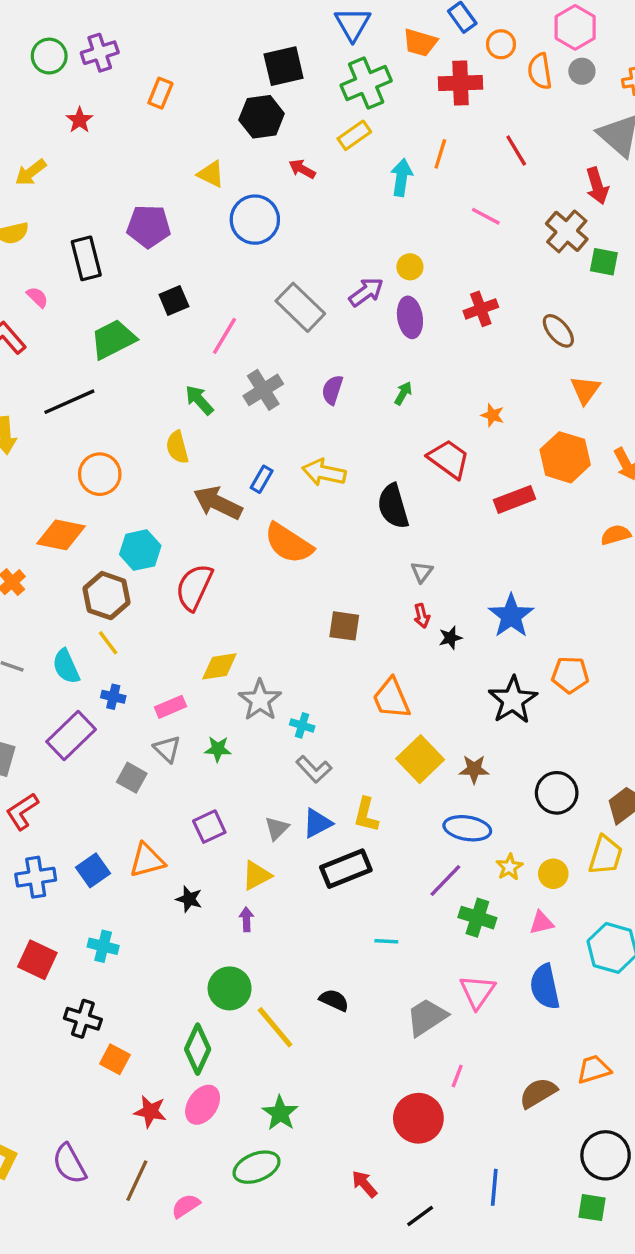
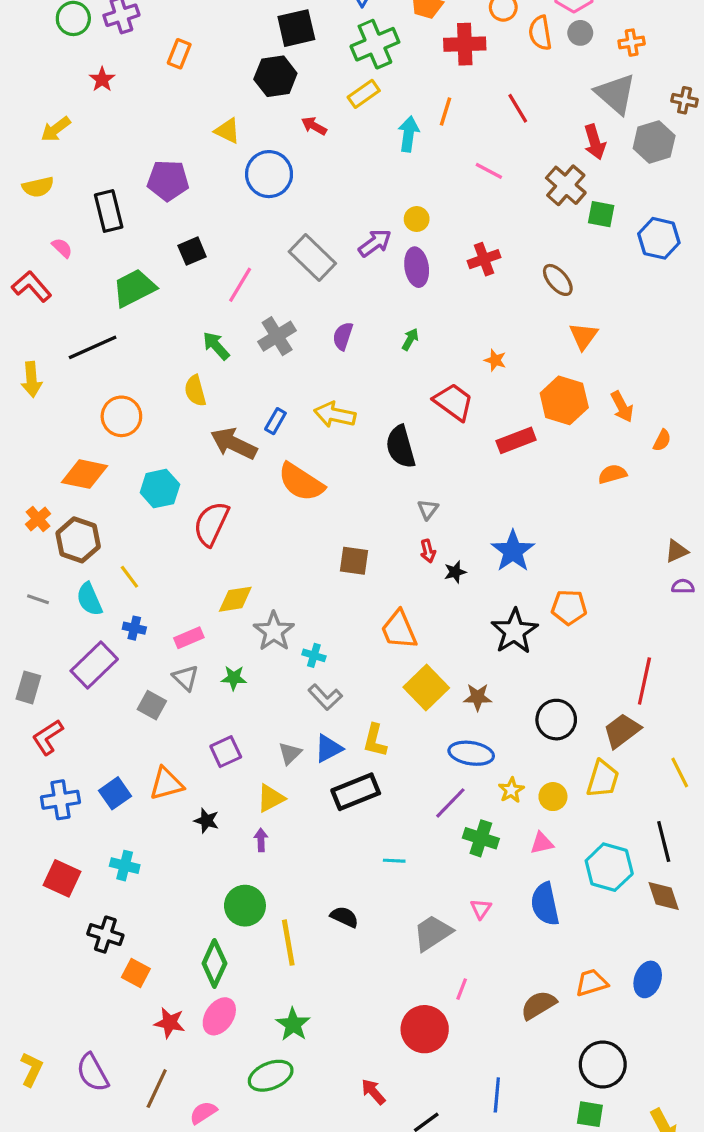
brown hexagon: (106, 596) -> (78, 540), moved
pink triangle: (477, 992) -> (481, 909), size x0.6
yellow line: (275, 1027) -> (288, 943), turned 30

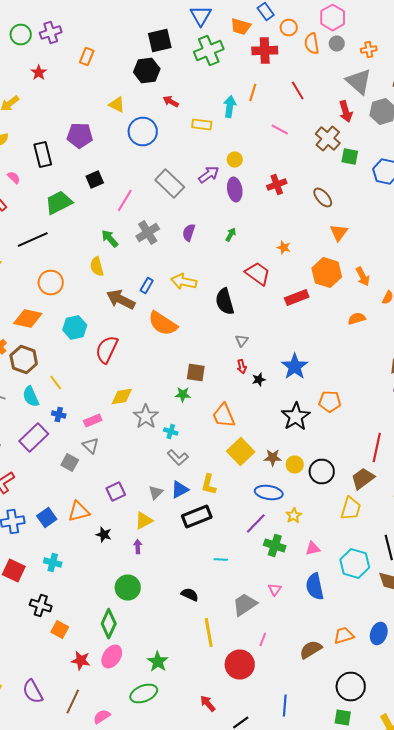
yellow rectangle: (364, 94) -> (202, 124), moved, turned 42
green star: (234, 678) -> (183, 394), moved
yellow circle: (553, 797) -> (295, 464), moved
yellow line: (288, 943) -> (209, 632), moved

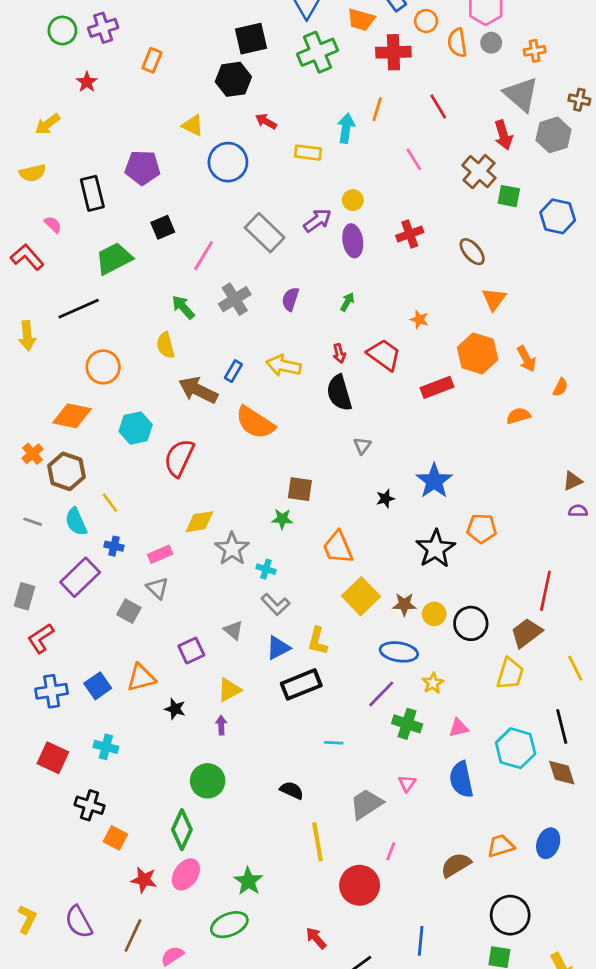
pink line: (280, 130) -> (414, 159), turned 30
red arrow: (242, 366) -> (339, 353), moved
gray triangle: (156, 492) -> (233, 630), moved, turned -35

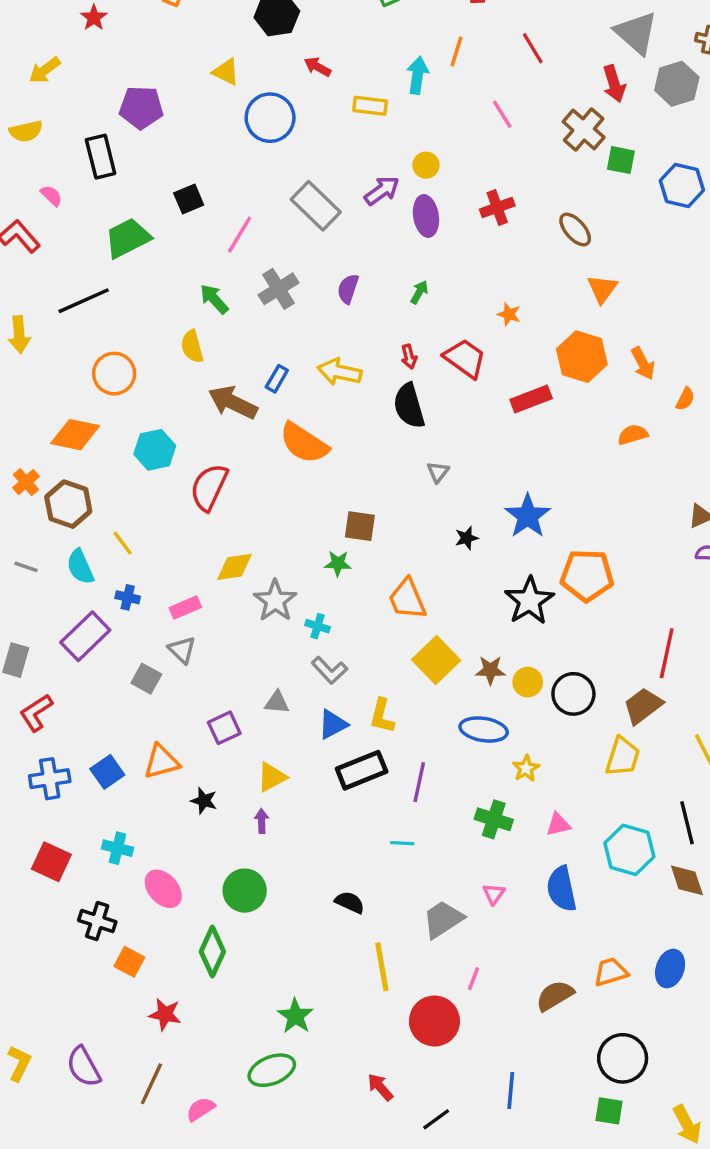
purple pentagon: (142, 168) -> (141, 107), moved
orange pentagon: (482, 528) -> (587, 575), size x1.4
gray triangle: (233, 630) -> (277, 702), turned -35
purple line: (381, 694) -> (419, 782), moved, turned -32
pink ellipse: (186, 874) -> (163, 889), moved, turned -76

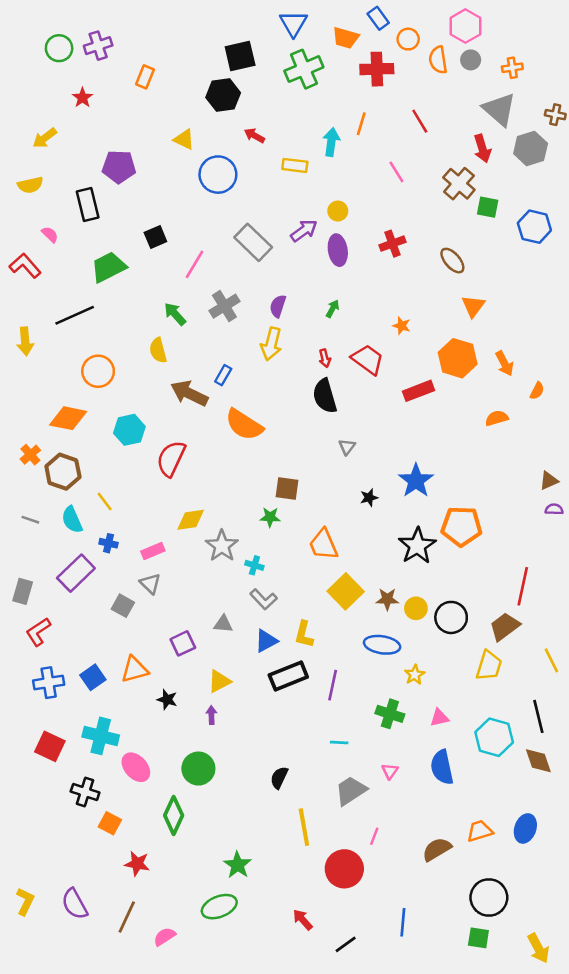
yellow arrow: (340, 372) -> (271, 344), moved, turned -88
cyan line: (402, 843) -> (339, 742), moved
cyan cross: (118, 848) -> (101, 736), size x1.5
black semicircle: (350, 902) -> (279, 778), turned -90

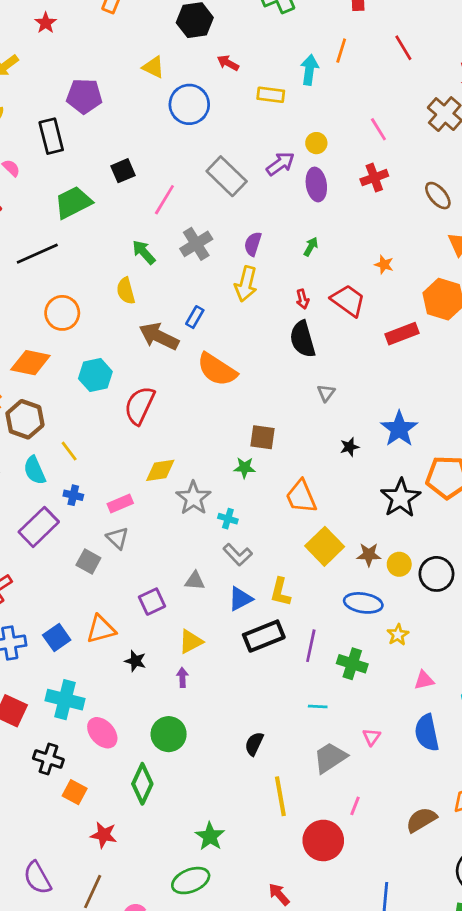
pink line: (396, 172) -> (378, 129), moved
green cross: (390, 714) -> (352, 664), moved

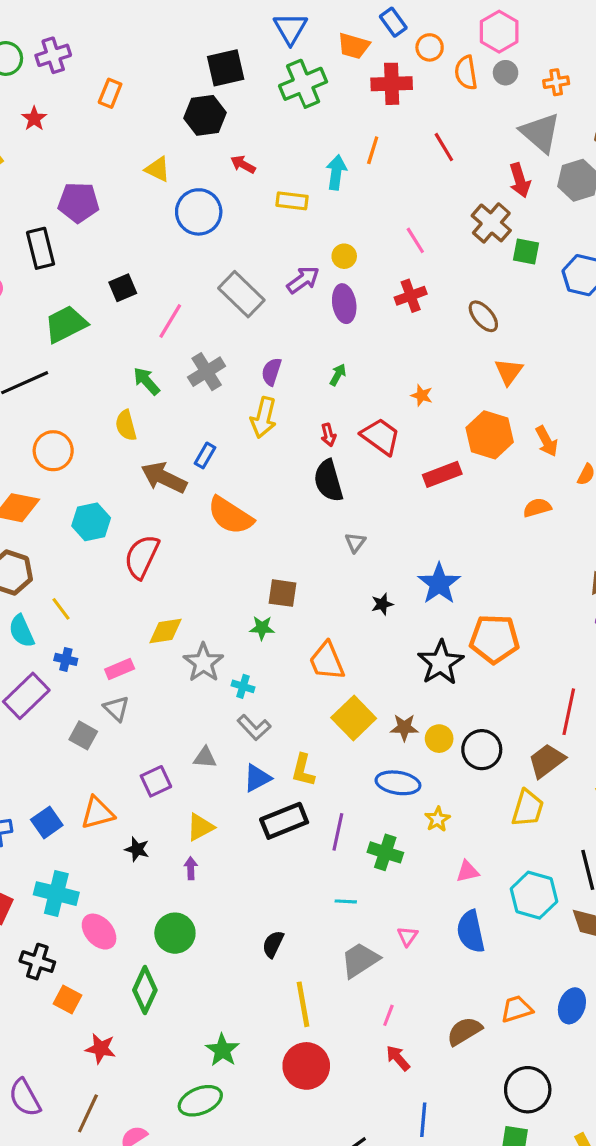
red circle: (323, 840) -> (306, 1066), moved
red arrow: (279, 894) -> (398, 1058), moved

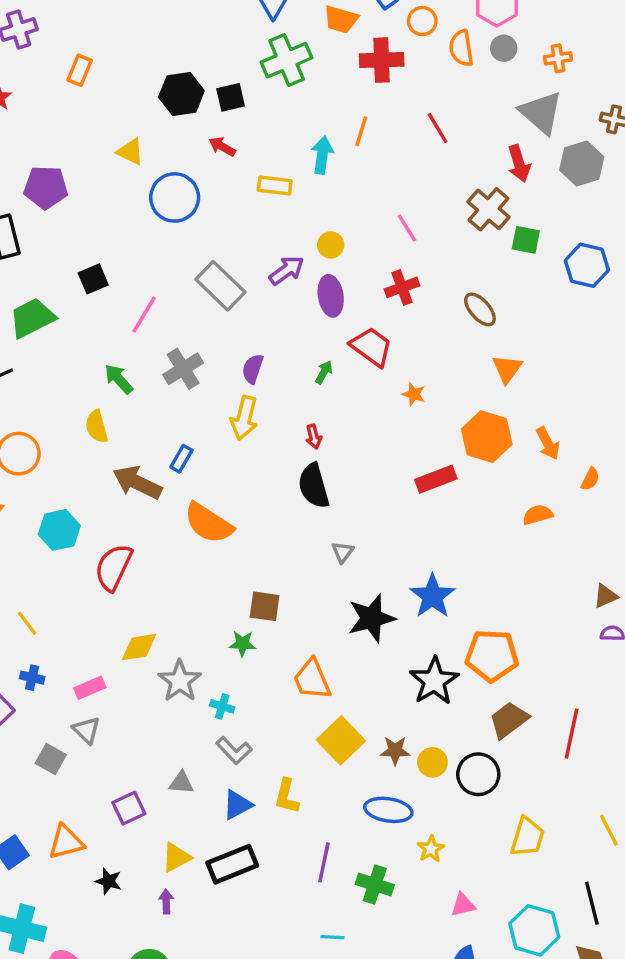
black square: (226, 68) -> (231, 97), moved, size x0.7
red trapezoid: (381, 436) -> (371, 347), moved
black star: (382, 604) -> (371, 618), size x2.0
brown trapezoid: (547, 761) -> (509, 720), moved
black rectangle: (284, 821) -> (232, 864), moved

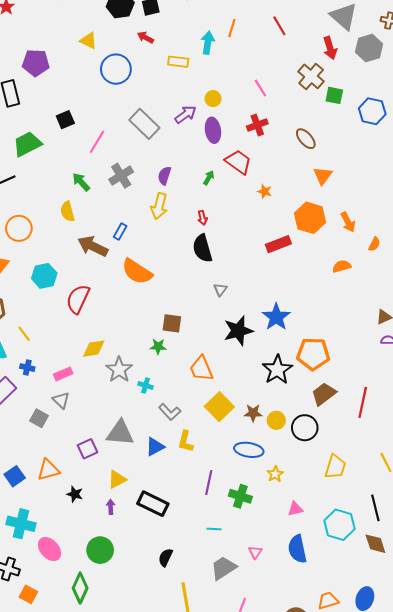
gray L-shape: (234, 750) -> (170, 412), moved
gray triangle: (181, 783) -> (120, 433), size x1.8
black rectangle: (232, 864) -> (153, 504), moved, turned 48

